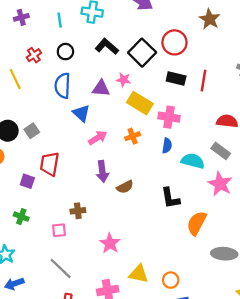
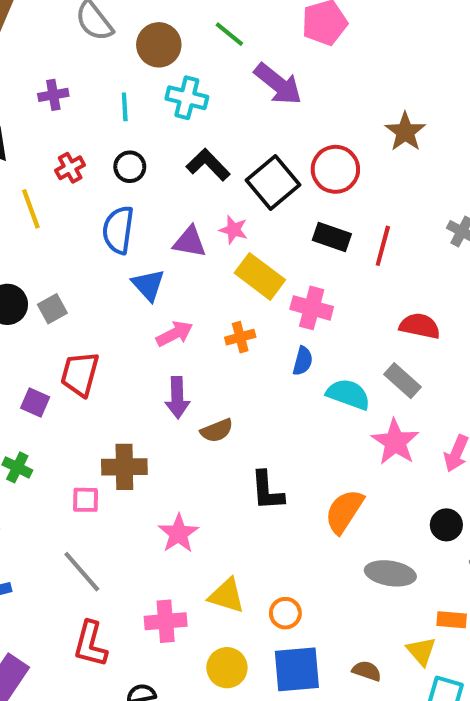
black L-shape: (170, 198) -> (267, 491), moved
brown cross: (78, 211) -> (124, 467), size x1.5

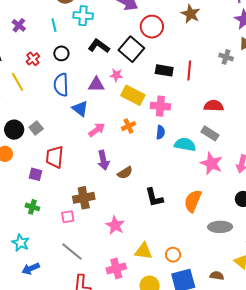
purple cross: (53, 95) -> (19, 25), turned -32
red circle: (335, 169) -> (152, 27), moved

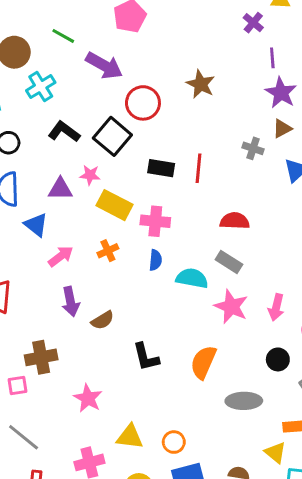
cyan cross: (83, 16) -> (41, 87), turned -36

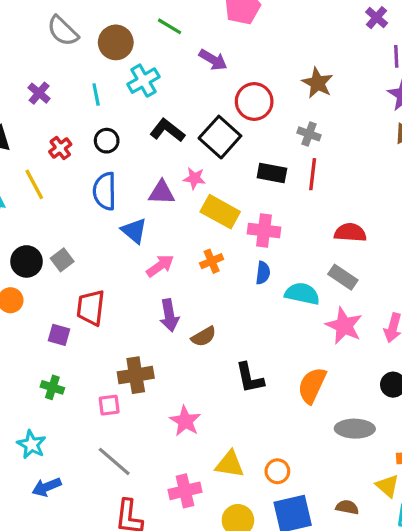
purple arrow: (104, 66) -> (213, 60), size x0.7
gray cross: (253, 148) -> (309, 134), moved

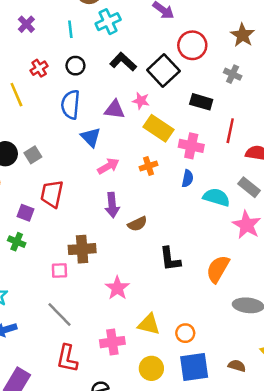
red line: (313, 174) -> (230, 131), moved
green cross: (52, 387) -> (17, 242), moved

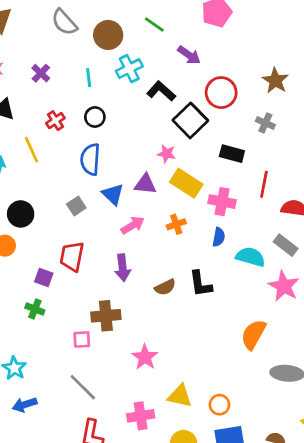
black L-shape: (123, 62) -> (161, 91), moved
purple triangle: (114, 110) -> (145, 184), moved
gray square: (33, 155) -> (76, 206), moved
purple arrow: (112, 205) -> (123, 268), moved
black L-shape: (170, 259) -> (201, 284), moved

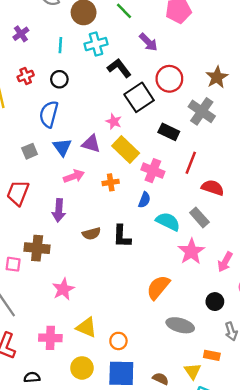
gray cross: (265, 123) -> (202, 111), size x1.6

